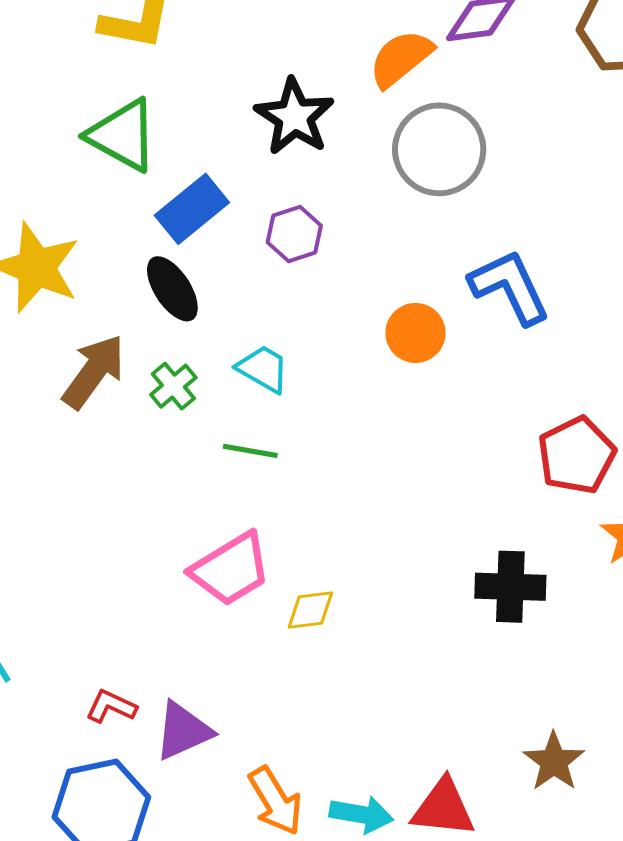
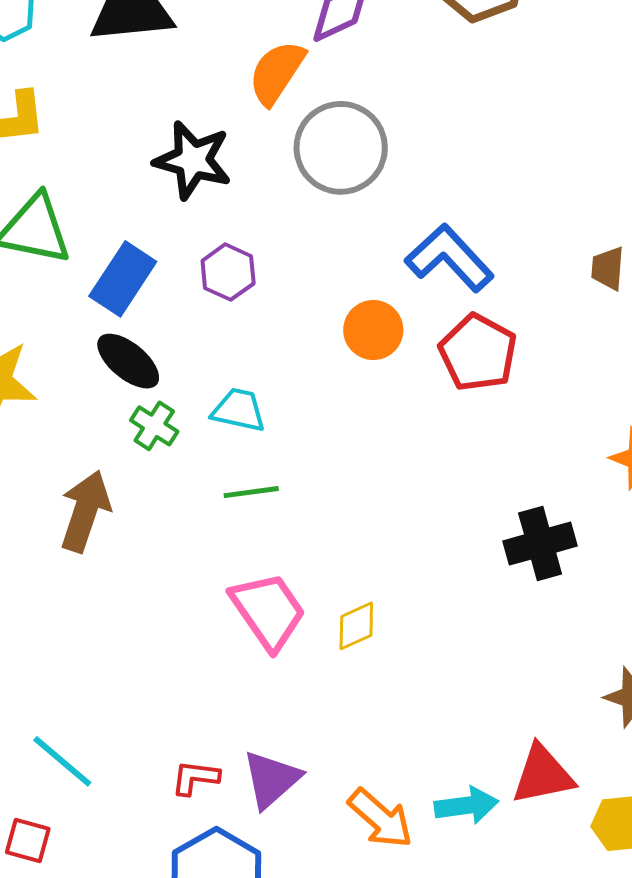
brown arrow: (94, 372) -> (85, 511), moved
green cross: (173, 386) -> (154, 426), moved
red pentagon: (576, 455) -> (478, 353), moved
pink trapezoid: (231, 569) -> (268, 611), turned -76

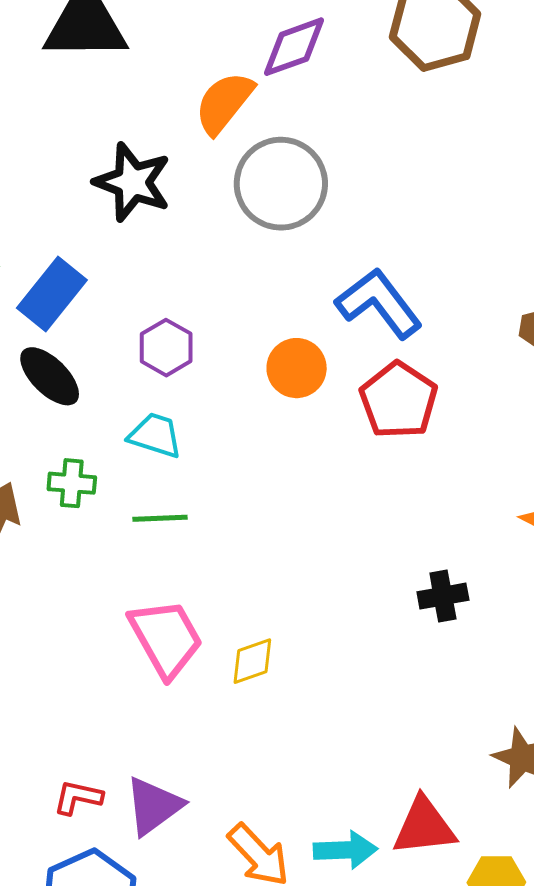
purple hexagon: (228, 272) -> (166, 348), moved
green cross: (154, 426) -> (72, 483), moved, turned -33
black cross: (540, 543) -> (443, 596), size x0.7

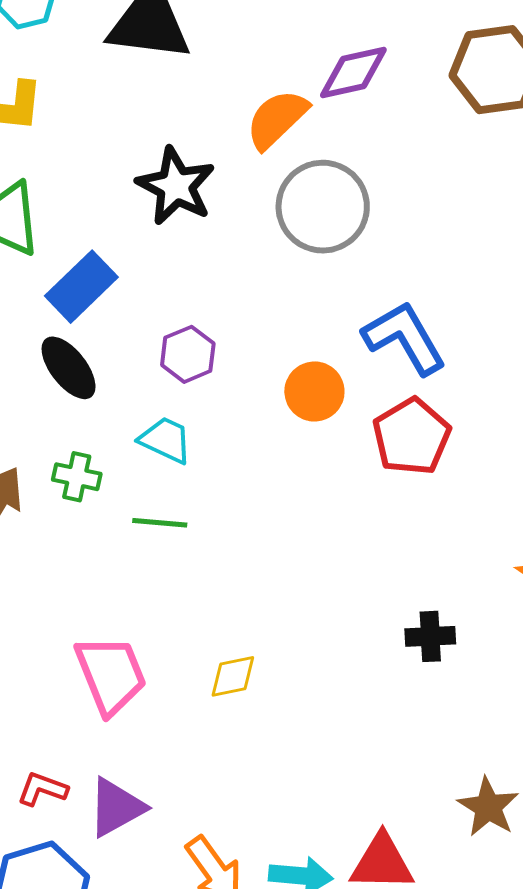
pink trapezoid: (166, 638) -> (111, 675), moved

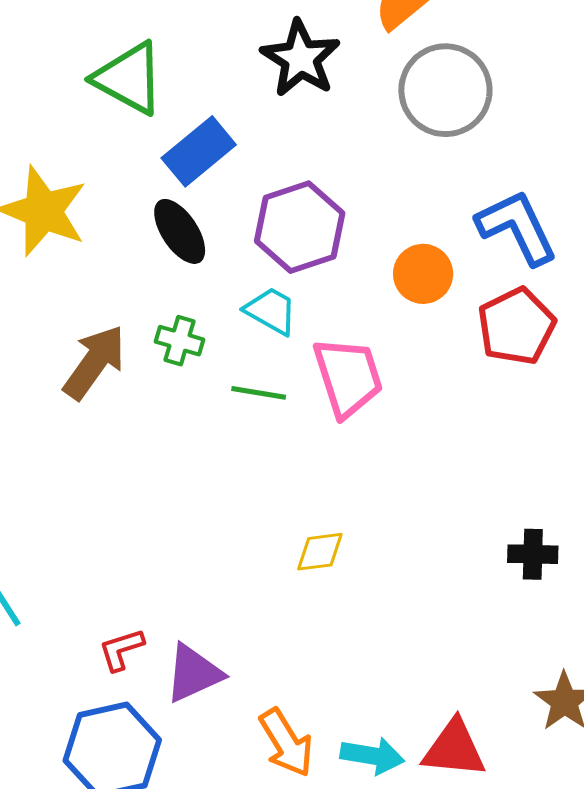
purple hexagon: (188, 354) -> (300, 227), size x1.6
black cross: (430, 636) -> (533, 554), moved
pink trapezoid: (111, 675) -> (348, 377), moved
red L-shape: (42, 789) -> (121, 649), turned -42

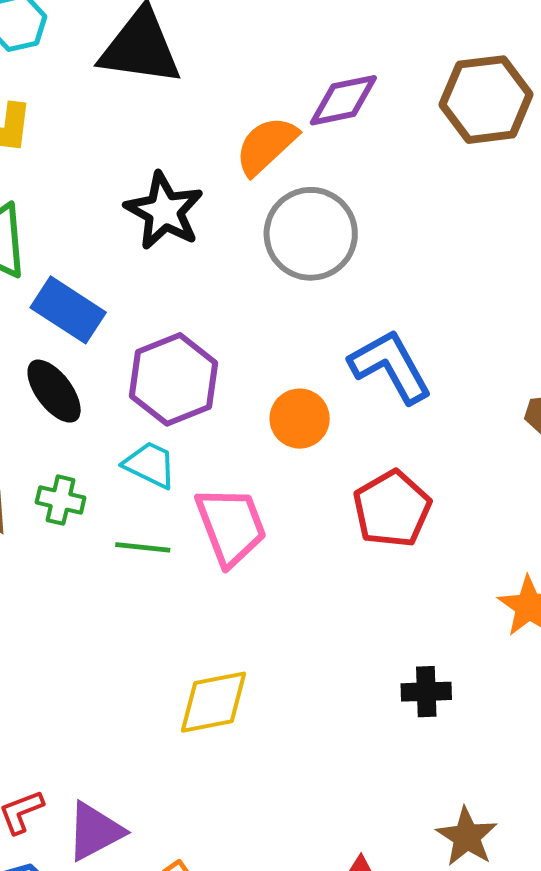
blue rectangle: (199, 151) -> (68, 310), turned 76
red pentagon: (516, 326) -> (392, 509), moved
yellow diamond: (320, 552) -> (214, 702), size x1.5

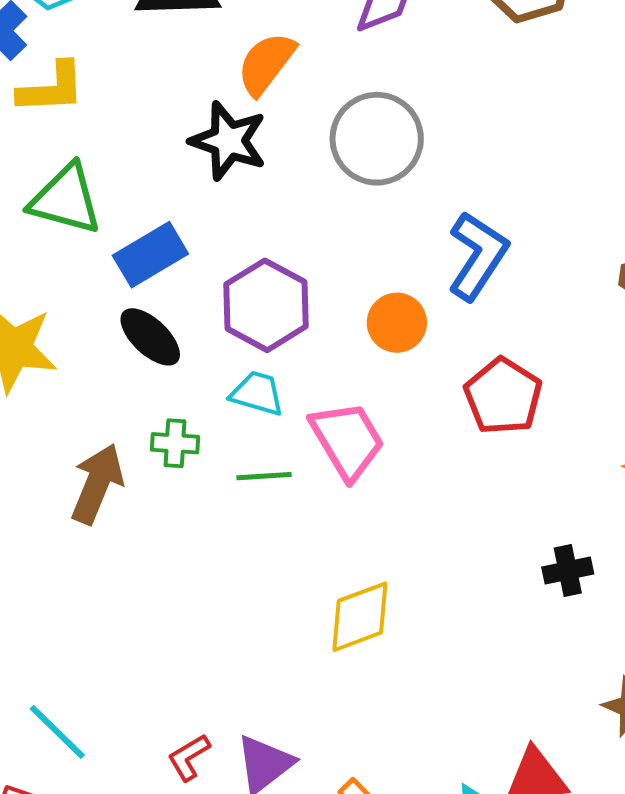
orange semicircle: (266, 146) -> (266, 63), moved
blue rectangle: (68, 310) -> (150, 255), turned -54
blue L-shape: (390, 366) -> (478, 256), turned 72

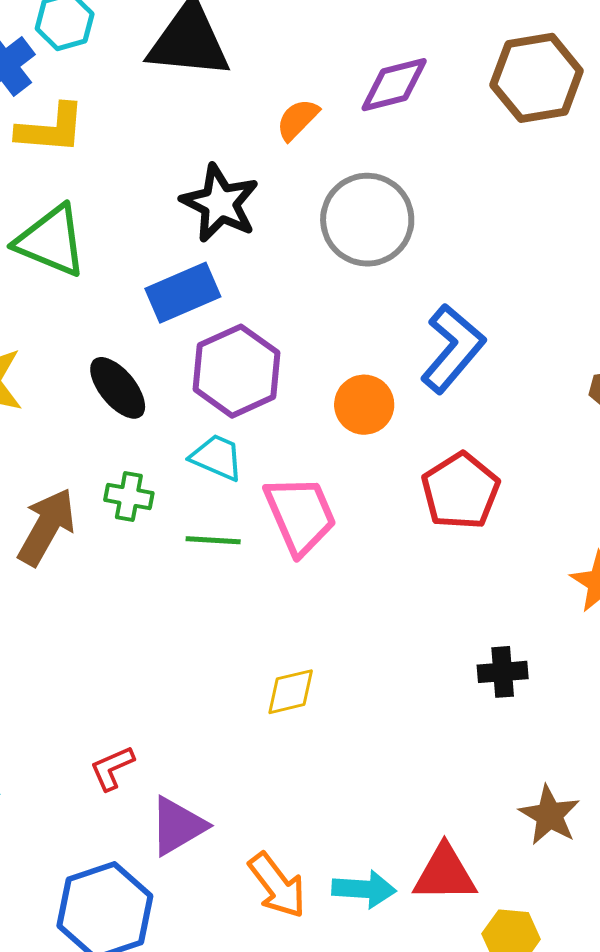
orange semicircle: (266, 63) -> (298, 119), moved, size x0.7
blue rectangle: (150, 255) -> (183, 293), moved
yellow diamond: (360, 617) -> (291, 692), size x0.7
red L-shape: (189, 757) -> (112, 768), moved

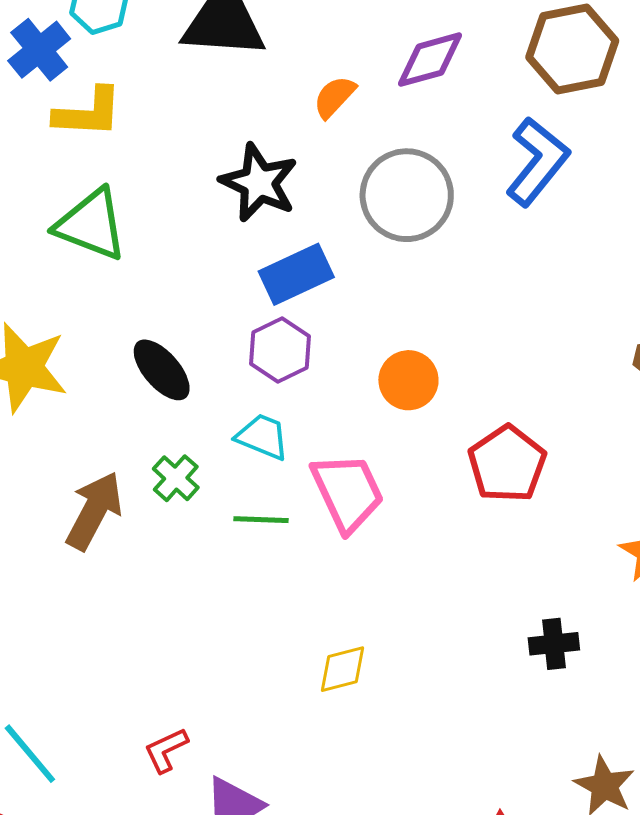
blue rectangle: (183, 293) -> (296, 274), moved
blue L-shape: (453, 348) -> (537, 161), moved
purple hexagon: (237, 371) -> (280, 350), size x0.7
green cross: (129, 496) -> (176, 478), turned 33

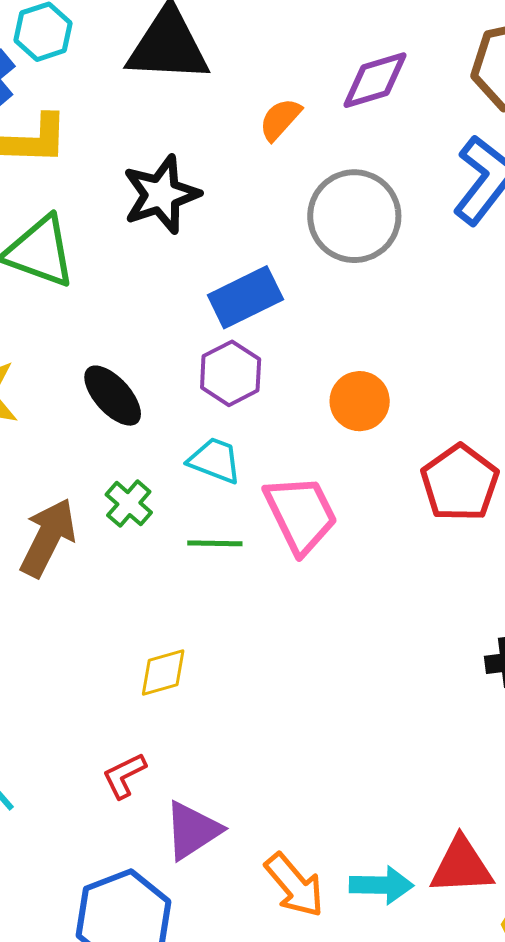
black star: (259, 183) -> (161, 194), moved, turned 30
yellow diamond: (342, 669) -> (163, 672), moved

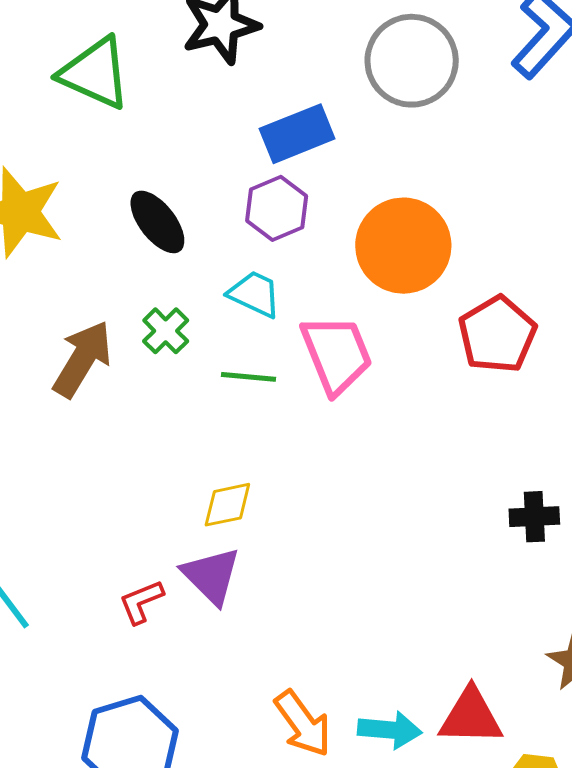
orange circle: (360, 401) -> (403, 246), size x1.6
yellow diamond: (163, 672) -> (227, 505), moved
purple triangle: (192, 830) -> (211, 576), moved, turned -46

